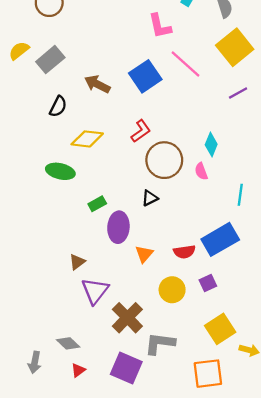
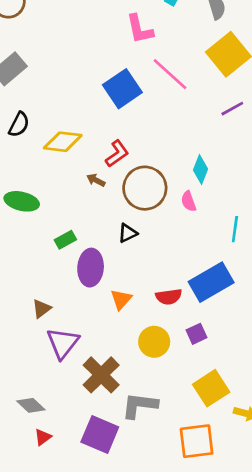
brown arrow: (97, 84) -> (96, 180), moved, size x0.6
yellow diamond: (87, 139) -> (63, 142), moved

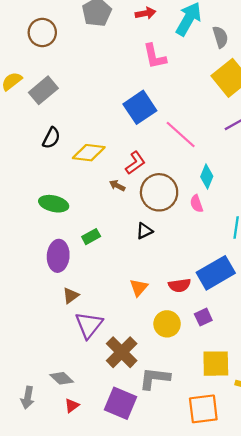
pink line: (170, 74) -> (181, 135), moved
purple ellipse: (91, 268) -> (58, 256), moved
yellow square: (211, 388) -> (216, 364), turned 32

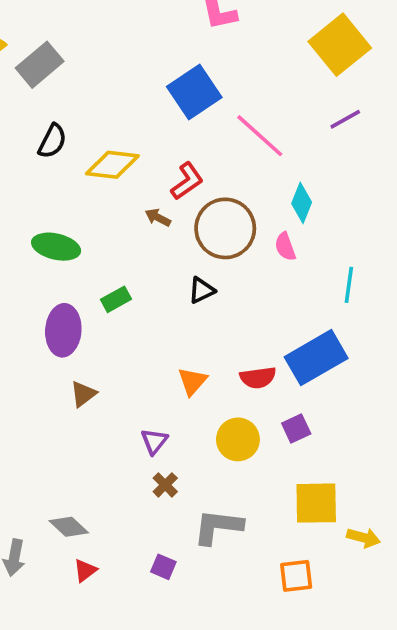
purple triangle: (89, 325) -> (154, 441), moved, size x0.6
brown cross: (122, 352) -> (165, 485), size x0.5
purple square: (121, 403) -> (163, 567), size x0.5
orange square: (203, 409) -> (296, 576), size x0.7

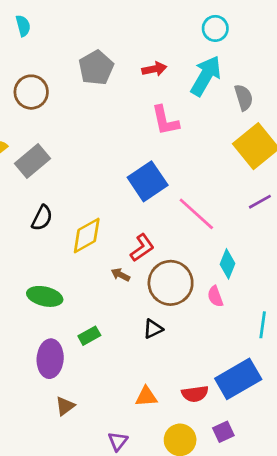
yellow diamond: (112, 165) -> (87, 235), turned -36
orange triangle: (192, 381) -> (146, 397), turned 45

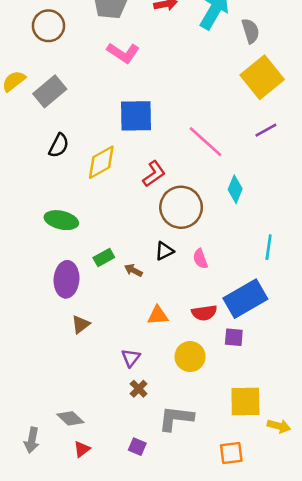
pink L-shape: (165, 120) -> (123, 53), moved, turned -44
blue square: (148, 181) -> (136, 116), moved, turned 33
brown arrow: (120, 275) -> (133, 270), moved
pink semicircle: (215, 296) -> (200, 259), moved
purple square: (223, 432) -> (234, 337), moved, turned 30

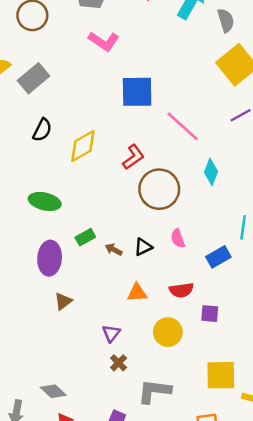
blue square: (136, 116) -> (137, 92), moved
black triangle: (164, 251) -> (143, 247), moved
blue rectangle: (245, 299) -> (218, 257), moved, size x0.6

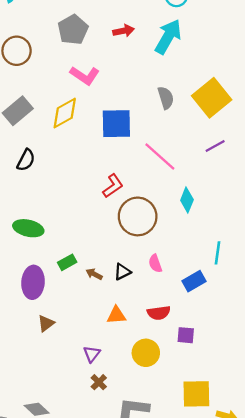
gray semicircle: (226, 20) -> (166, 98), moved
yellow diamond: (83, 146) -> (65, 113), moved

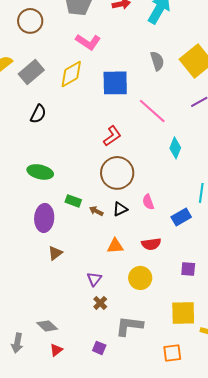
brown circle: (138, 216) -> (117, 173), moved
green rectangle: (67, 262) -> (73, 201), turned 49
purple square: (186, 335) -> (188, 269), moved

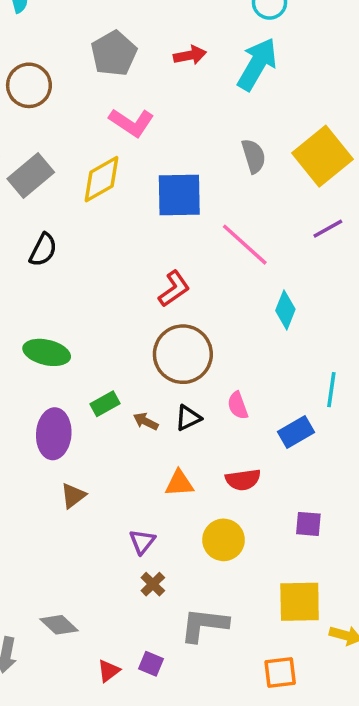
green rectangle: (73, 201) -> (105, 404), turned -49
red triangle: (56, 350) -> (109, 671), moved

